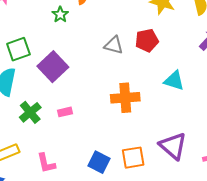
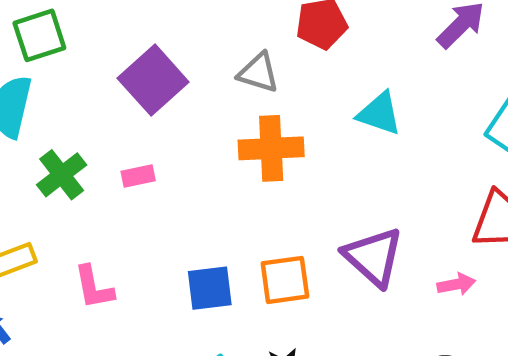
gray triangle: (114, 45) -> (258, 73), moved
purple square: (53, 67) -> (153, 80), moved
blue square: (99, 162) -> (210, 288), turned -35

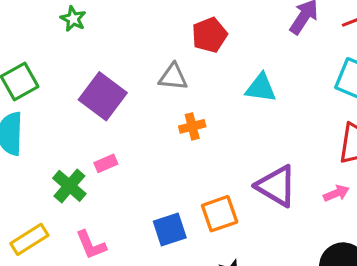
orange cross: (271, 148) -> (192, 126), size x0.6
green cross: (62, 175) -> (69, 186), moved

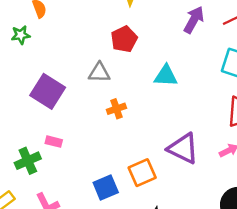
green star: (73, 19) -> (21, 35), turned -30
pink rectangle: (106, 163) -> (54, 142), turned 42
green cross: (69, 186) -> (28, 161), turned 30

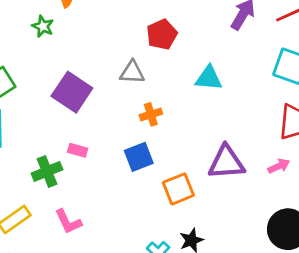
green star: (21, 35) -> (43, 26), turned 30
purple triangle: (183, 149) -> (226, 162), turned -32
blue square: (106, 188) -> (139, 157), moved

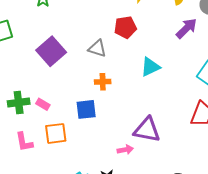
cyan triangle: (209, 78) -> (150, 67), turned -45
pink rectangle: (78, 150) -> (43, 104), moved
pink arrow: (279, 166) -> (125, 150), moved
orange square: (178, 189) -> (56, 133), moved

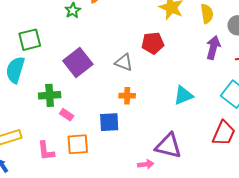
purple arrow: (186, 28) -> (213, 48), turned -35
cyan triangle: (150, 67) -> (183, 95), moved
green cross: (19, 102) -> (50, 95), moved

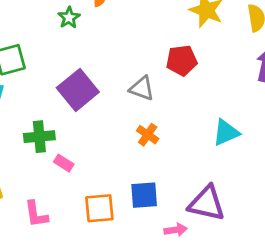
orange cross: (127, 96) -> (148, 135), turned 35
blue square: (109, 122) -> (144, 195), moved
orange square: (78, 144) -> (99, 208), moved

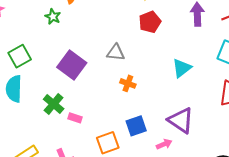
red pentagon: (182, 60) -> (150, 22), moved
green cross: (39, 137) -> (54, 104), turned -30
purple triangle: (207, 203) -> (181, 120), turned 36

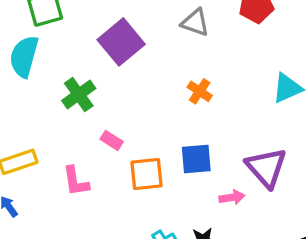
gray triangle: (116, 53) -> (195, 23), moved
pink rectangle: (75, 118) -> (112, 140), moved

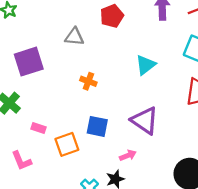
purple square: (121, 42) -> (29, 62), turned 36
blue square: (196, 159) -> (97, 126), turned 30
pink arrow: (232, 197) -> (128, 155), moved

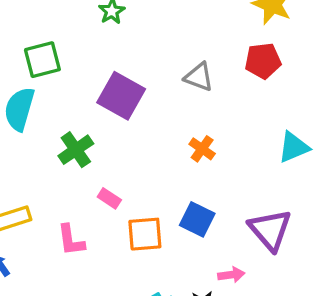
purple square: (29, 62) -> (121, 96), turned 32

